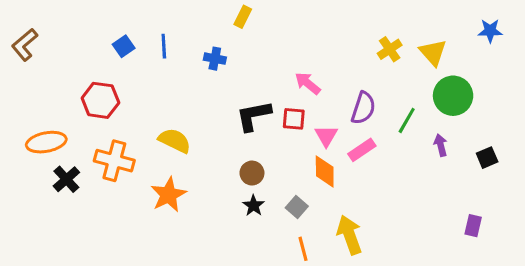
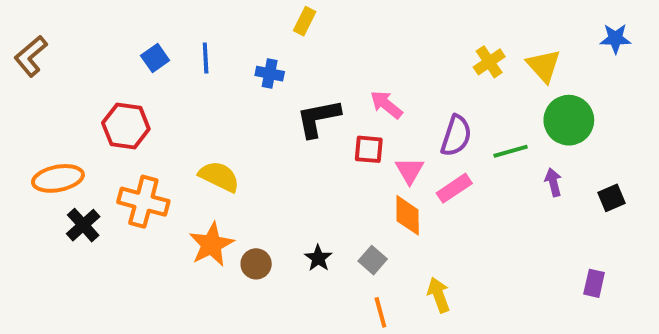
black L-shape: (254, 116) -> (318, 118), moved
green line: (407, 120) -> (511, 151), turned 44
brown circle: (252, 173) -> (256, 264), moved
yellow arrow: (349, 235) -> (439, 295), size x0.7

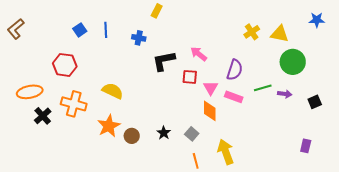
yellow triangle: (544, 66) -> (280, 34), turned -36
green line: (511, 151) -> (263, 88), moved
purple arrow: (553, 182) -> (285, 94), turned 112
pink rectangle: (454, 188) -> (234, 97), turned 54
yellow arrow: (439, 295) -> (226, 152), size x1.4

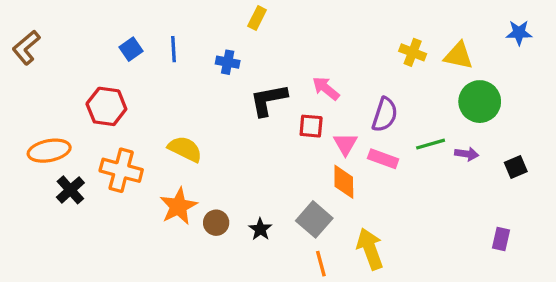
yellow cross: (252, 32) -> (413, 52), turned -35
black star: (164, 133) -> (260, 229), moved
gray square: (192, 134) -> (314, 219), size x1.5

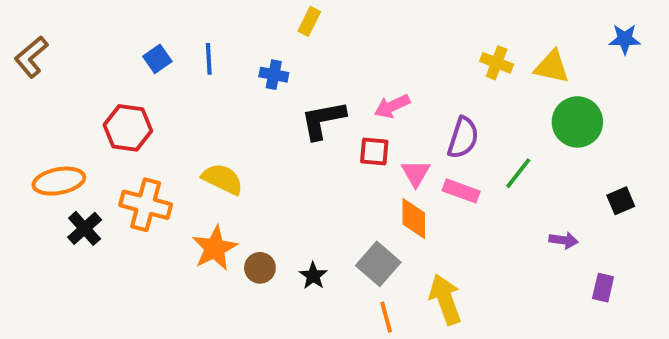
pink arrow: (326, 88) -> (392, 106), turned -64
green line: (431, 144) -> (518, 173), turned -36
purple arrow: (467, 154) -> (564, 240), moved

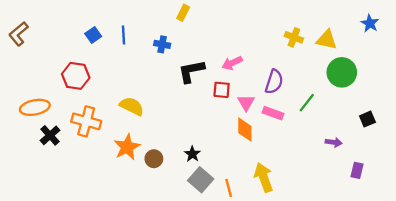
blue star: (625, 39) -> (370, 23), turned 30
gray square: (378, 264) -> (201, 180), moved
black star: (313, 276) -> (192, 154), moved

